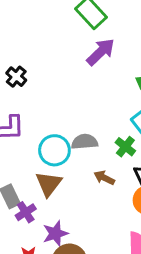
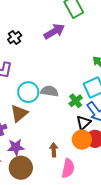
purple arrow: (101, 52) -> (54, 31), moved
brown arrow: (104, 178) -> (54, 150), moved, turned 48

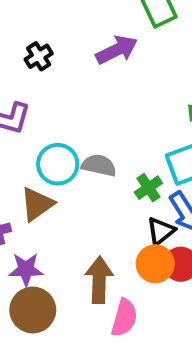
brown arrow: (54, 150) -> (99, 280), size x1.6

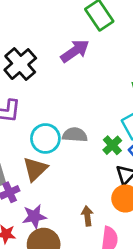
black cross: (39, 56) -> (20, 64), size x1.6
brown arrow: (99, 280) -> (87, 216), size x0.6

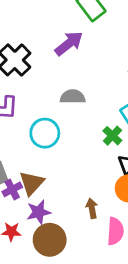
gray semicircle: (75, 135) -> (73, 97), moved
brown triangle: (35, 169) -> (32, 183), moved

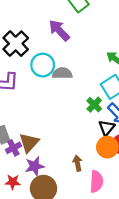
purple arrow: (69, 43) -> (59, 30), turned -95
cyan circle: (45, 133) -> (43, 65), moved

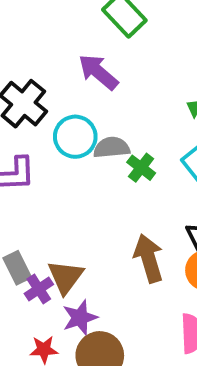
green cross: (94, 105) -> (141, 168), moved
brown arrow: (78, 163) -> (149, 258), moved, size x1.6

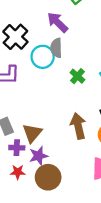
gray semicircle: (112, 148) -> (56, 48), moved, turned -90
purple cross: (39, 289) -> (17, 148), moved, turned 32

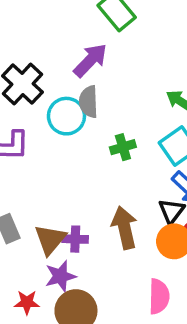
purple arrow: (57, 22) -> (90, 60), turned 90
green cross: (77, 76) -> (123, 147), turned 32
purple cross: (17, 148) -> (75, 239), moved

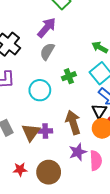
gray semicircle: (89, 102) -> (47, 51), turned 36
cyan circle: (66, 116) -> (40, 90), moved
purple star: (60, 276) -> (78, 152), moved

